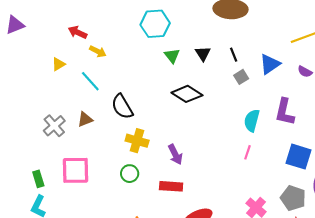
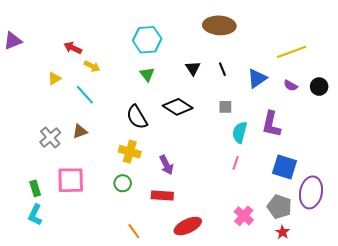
green triangle: (172, 56) -> (147, 74), moved
gray square: (241, 77) -> (225, 107), moved, turned 32
black semicircle: (122, 107) -> (137, 117), moved

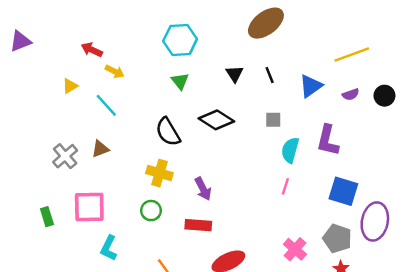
brown ellipse: (219, 25) -> (266, 23), turned -40
purple semicircle: (291, 86) -> (351, 94), turned -48
cyan L-shape: (35, 215) -> (109, 248), moved

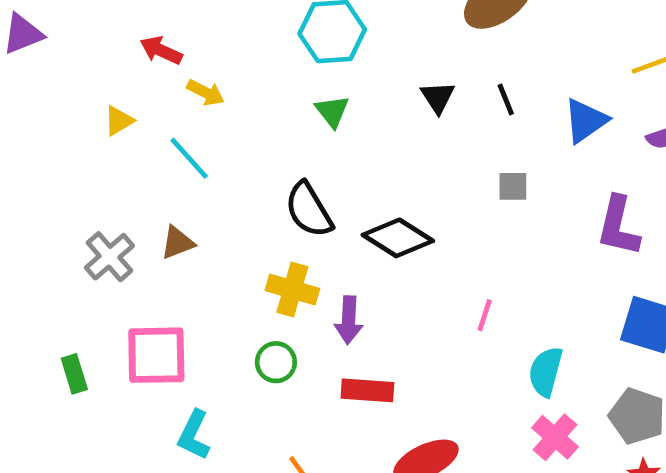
black diamond: (216, 120) -> (398, 238), moved
cyan semicircle: (290, 150) -> (546, 372), moved
pink line: (285, 186) -> (485, 315), moved
purple arrow: (203, 189) -> (349, 320), moved, turned 30

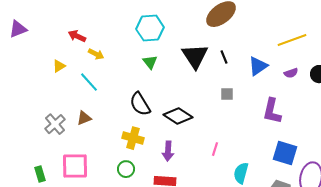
black triangle: (438, 97) -> (195, 56), size x1.8
purple arrow: (349, 320) -> (168, 151), moved

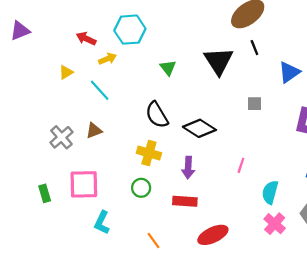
cyan hexagon: (150, 28) -> (130, 30), moved
yellow arrow: (96, 54) -> (107, 59), turned -49
black line: (224, 57) -> (254, 48), moved

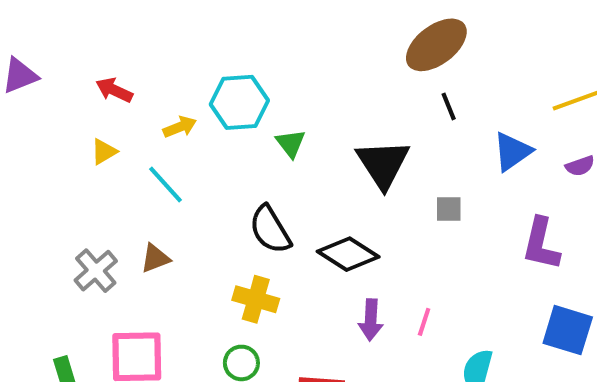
cyan hexagon: (130, 30) -> (239, 102), moved
red arrow: (86, 39) -> (114, 90), moved
black triangle: (219, 61) -> (383, 164), moved
purple arrow: (188, 168) -> (371, 320), moved

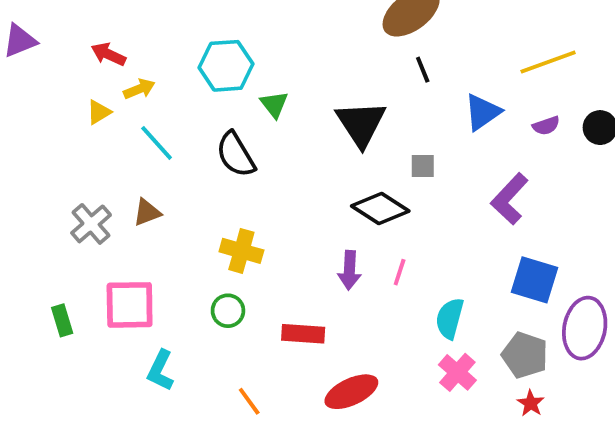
yellow arrow: (180, 127) -> (139, 89), moved
black semicircle: (270, 230) -> (236, 155), moved
purple L-shape: (541, 244) -> (509, 199), turned 30
black diamond: (348, 254) -> (380, 209), moved

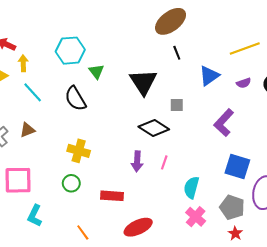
yellow arrow: (139, 89) -> (23, 63), turned -70

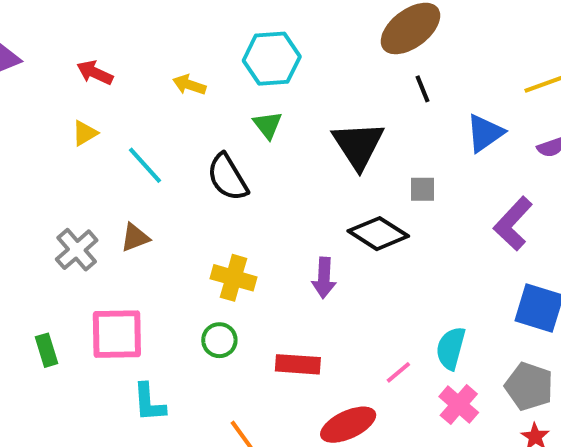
cyan hexagon: (70, 51) -> (272, 59), moved
yellow arrow: (23, 63) -> (189, 85), moved, turned -70
purple arrow: (137, 161) -> (324, 278), moved
pink line: (164, 162) -> (398, 372), moved, turned 32
cyan L-shape: (35, 216) -> (149, 403), turned -30

